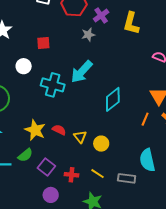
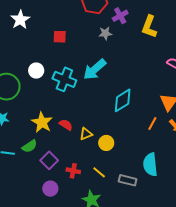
white circle: (24, 66) -> (36, 71), moved
yellow triangle: (80, 137) -> (86, 134), turned 40

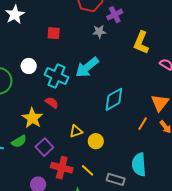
yellow L-shape: (149, 27) -> (141, 43), moved
red semicircle: (66, 125) -> (52, 103), moved
purple square: (49, 160) -> (44, 147), moved
red cross: (73, 171) -> (62, 168), size x1.5

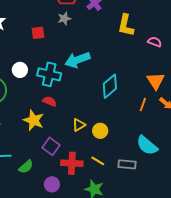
gray star: (99, 32) -> (64, 19), moved
cyan arrow: (87, 67) -> (77, 60), turned 30
green semicircle: (19, 141) -> (26, 167), moved
cyan semicircle: (139, 165) -> (147, 145), turned -35

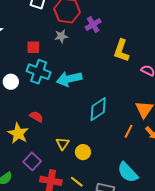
cyan cross: (49, 74) -> (39, 72), moved
yellow triangle: (79, 125) -> (63, 144), turned -32

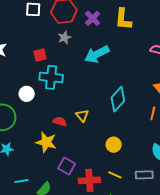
yellow L-shape: (121, 51) -> (123, 19), moved
cyan arrow: (69, 79) -> (97, 54), moved
yellow triangle: (63, 144) -> (82, 116), moved

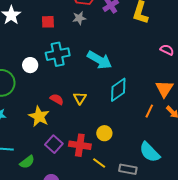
cyan arrow: (97, 54) -> (99, 60), moved, turned -135
red square: (40, 55) -> (48, 22), moved
cyan cross: (51, 77) -> (58, 54), turned -30
red cross: (89, 180) -> (80, 145), moved

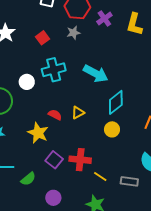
red square: (48, 22) -> (43, 38), turned -32
yellow triangle: (80, 98) -> (78, 113), turned 32
yellow circle: (104, 133) -> (112, 129), moved

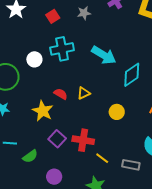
cyan diamond: (116, 102) -> (132, 75), moved

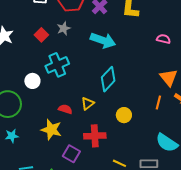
gray star: (84, 13) -> (64, 28), moved
cyan arrow: (104, 55) -> (103, 40), moved
cyan diamond: (132, 75) -> (108, 79), moved
red cross: (83, 140) -> (95, 136), moved

